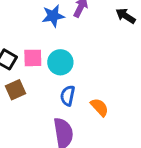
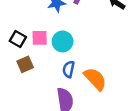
orange semicircle: (99, 107) -> (95, 79), size x1.5

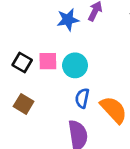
brown square: (25, 64) -> (24, 104), moved, turned -35

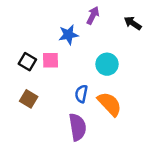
blue star: (68, 20) -> (68, 35), moved
cyan circle: (75, 65) -> (107, 64), moved

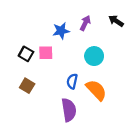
purple arrow: (93, 15) -> (85, 23), moved

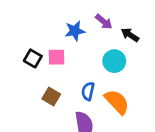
black arrow: (116, 21) -> (130, 35), moved
purple arrow: (85, 23) -> (104, 22), turned 104
brown square: (27, 86) -> (51, 97), moved

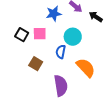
cyan circle: (114, 61) -> (73, 37), moved
blue semicircle: (88, 91) -> (61, 52), moved

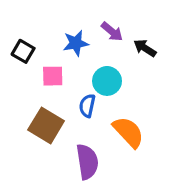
black square: (22, 35) -> (23, 51), moved
brown square: (36, 64) -> (46, 125), size x1.5

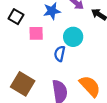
brown square: (46, 125) -> (23, 84), moved
orange semicircle: (128, 132) -> (90, 86), moved

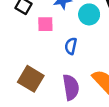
cyan circle: (73, 37) -> (89, 14), moved

